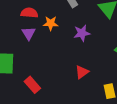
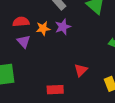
purple star: (82, 33) -> (63, 27), moved
red rectangle: (32, 85) -> (55, 90), moved, turned -42

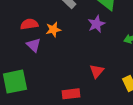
purple star: (63, 27) -> (96, 24), moved

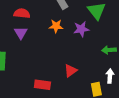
orange star: (53, 30) -> (56, 26), moved

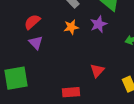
red semicircle: (22, 13) -> (32, 22), turned -35

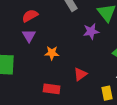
orange star: (71, 27) -> (52, 53), moved

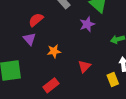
red semicircle: (30, 16) -> (36, 20), moved
red rectangle: (52, 89) -> (51, 85), moved, turned -35

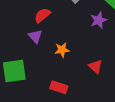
red triangle: (84, 66) -> (96, 66), turned -32
red rectangle: (51, 85) -> (59, 87), turned 56

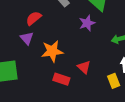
orange star: (62, 50) -> (52, 51), size x1.5
red rectangle: (59, 87) -> (61, 79), moved

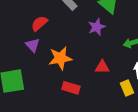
red triangle: (84, 67) -> (102, 67), moved, turned -40

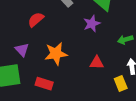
purple triangle: (33, 45) -> (22, 50), moved
red rectangle: (71, 88) -> (44, 84), moved

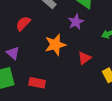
orange star: (56, 54) -> (55, 45), moved
red triangle: (97, 63) -> (84, 58), turned -32

